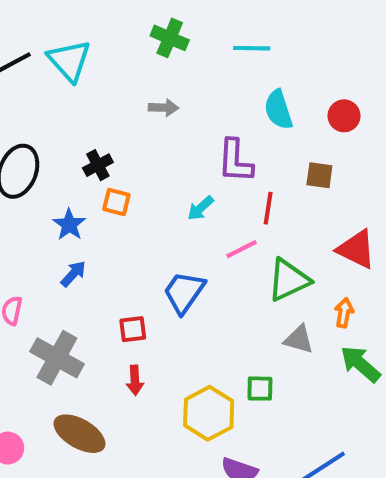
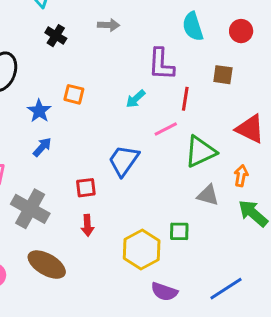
black cross: (98, 165) -> (56, 36), moved, turned -30

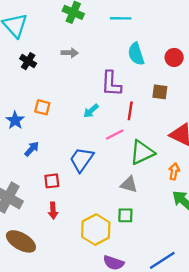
blue arrow: (42, 147) -> (32, 149), moved
gray triangle: (208, 195) -> (129, 184), moved

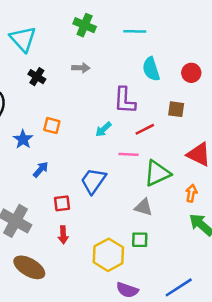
red line: (130, 111) -> (145, 129), turned 54
pink line: (115, 135) -> (128, 154), turned 30

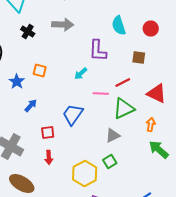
gray arrow: (81, 68) -> (63, 24), size x1.5
red line: (145, 129) -> (123, 82), moved
gray triangle: (144, 207) -> (113, 136), turned -42
green square: (140, 240) -> (110, 162), turned -32

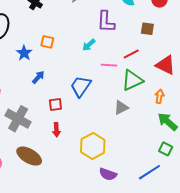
green square: (110, 162) -> (166, 149), moved, turned -32

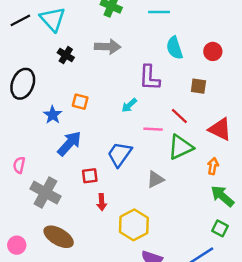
red line: (131, 54) -> (179, 116), turned 70
blue arrow: (38, 77) -> (69, 144), size x1.6
gray triangle: (121, 108) -> (155, 179), moved
red arrow: (56, 130) -> (102, 202), moved

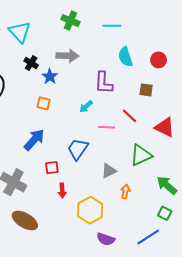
blue star: (53, 115) -> (50, 77), moved
green triangle: (181, 147) -> (141, 155), moved
orange arrow: (213, 166) -> (125, 192), moved

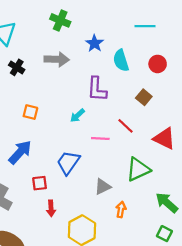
cyan line: (112, 26) -> (145, 26), moved
blue star: (50, 77) -> (95, 43), moved
brown square: (146, 90) -> (144, 97), turned 32

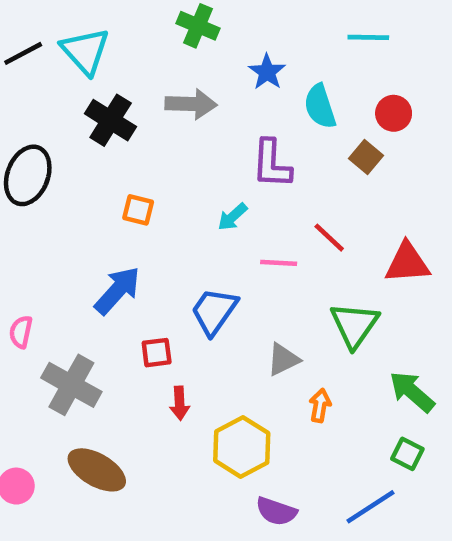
black cross: (17, 67) -> (111, 120), size x1.5
brown square: (144, 97) -> (366, 157), moved
red triangle: (164, 138) -> (407, 263), turned -30
green triangle: (138, 169) -> (354, 325), turned -30

